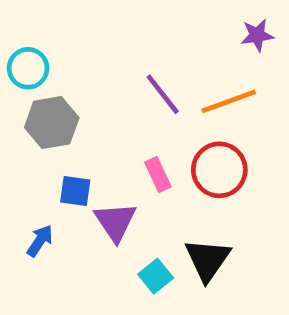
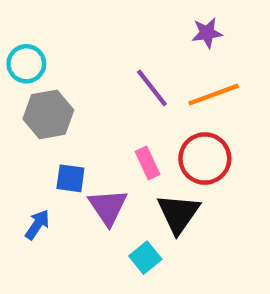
purple star: (257, 35) -> (207, 33), moved
black triangle: (208, 260) -> (178, 214), moved

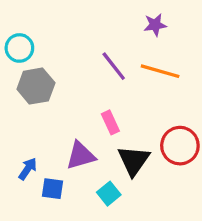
orange line: (214, 95) -> (160, 71), turned 36
red circle: (205, 159) -> (180, 146), moved
blue square: (70, 178) -> (53, 189), moved
purple triangle: (108, 207) -> (81, 156), turned 48

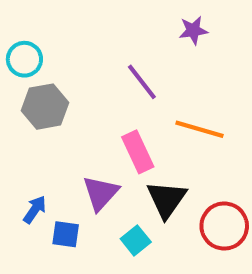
orange line: (160, 71) -> (200, 129), moved
pink rectangle: (110, 122) -> (138, 152), size x1.4
red circle: (180, 146) -> (224, 226), moved
purple triangle: (81, 156) -> (101, 193), turned -32

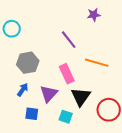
gray hexagon: (45, 107) -> (28, 63), moved
blue arrow: (35, 210) -> (23, 90), moved
cyan square: (136, 240) -> (66, 117), turned -32

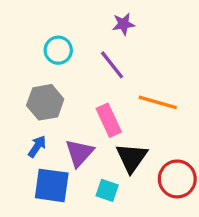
purple star: (94, 15) -> (123, 24), moved
cyan circle: (12, 29) -> (58, 50), moved
blue square: (32, 114) -> (52, 185), size x1.6

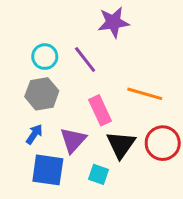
purple star: (123, 24) -> (113, 22), size x1.5
cyan circle: (58, 50) -> (45, 57), moved
purple line: (112, 65) -> (85, 60), moved
red circle: (177, 179) -> (163, 143), moved

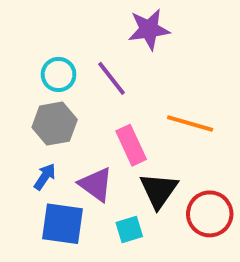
purple triangle: (73, 140) -> (96, 184), turned -36
red circle: (163, 143) -> (210, 214), moved
cyan square: (98, 174) -> (129, 230), turned -36

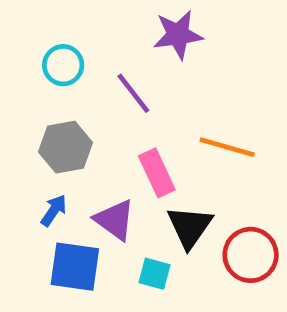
cyan circle: (59, 74) -> (63, 65), moved
cyan square: (129, 230) -> (154, 274), turned 32

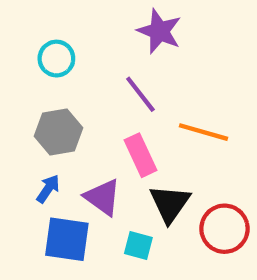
purple star: (178, 35) -> (159, 31), turned 30
purple line: (133, 93) -> (140, 94), moved

